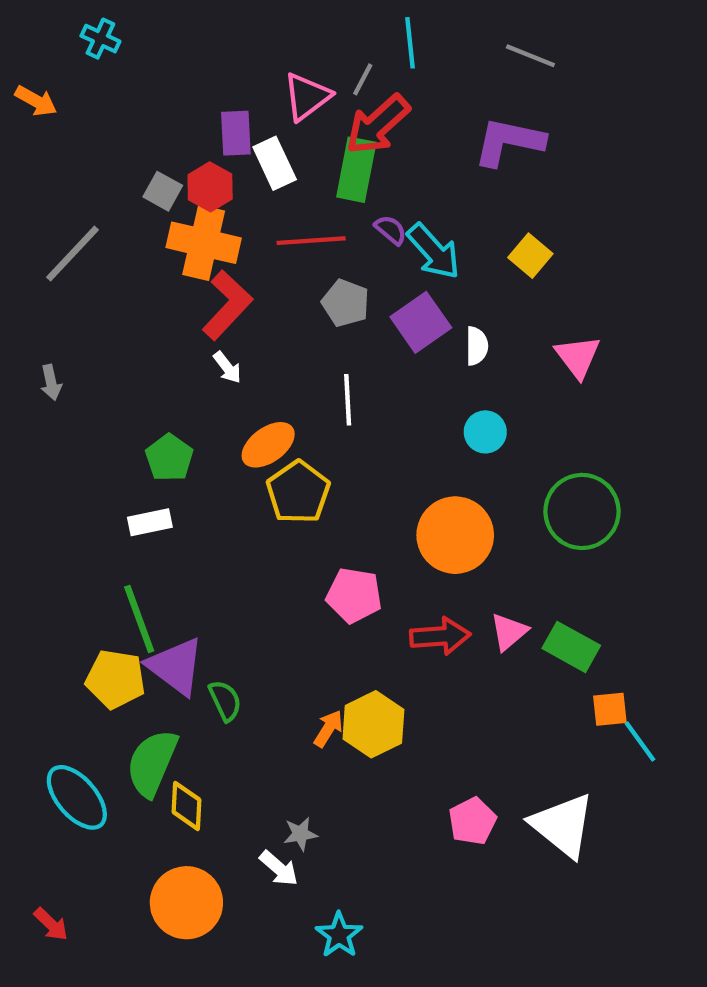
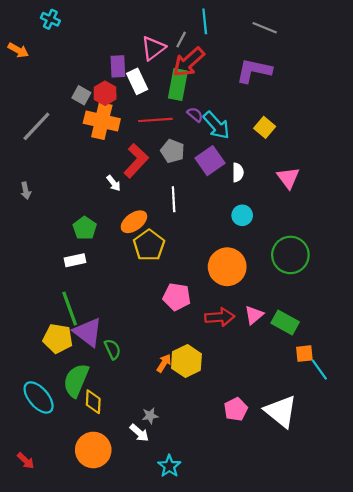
red L-shape: (227, 305) -> (136, 161), moved

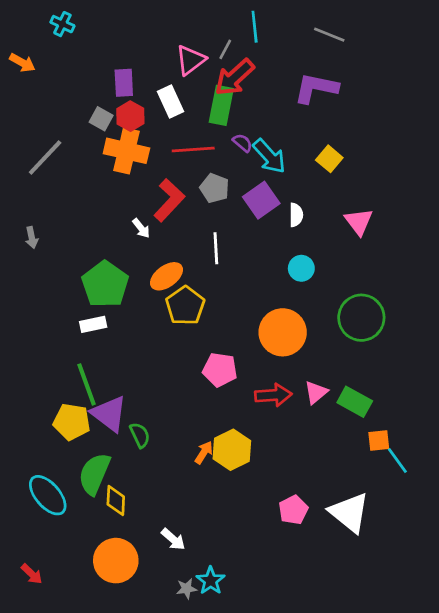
purple rectangle: (118, 66) -> (124, 83), moved
green pentagon: (85, 228) -> (105, 284), size x1.6
gray star: (150, 416) -> (187, 589), moved

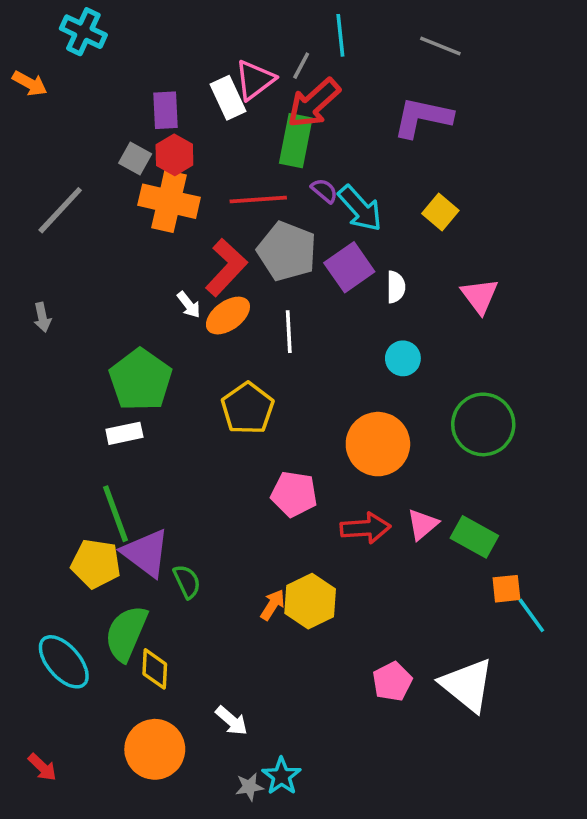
cyan cross: (62, 24) -> (83, 32), size x1.4
white rectangle: (171, 101) -> (228, 98), moved
gray pentagon: (215, 188) -> (287, 251), size x1.5
orange ellipse: (166, 276) -> (228, 316), moved

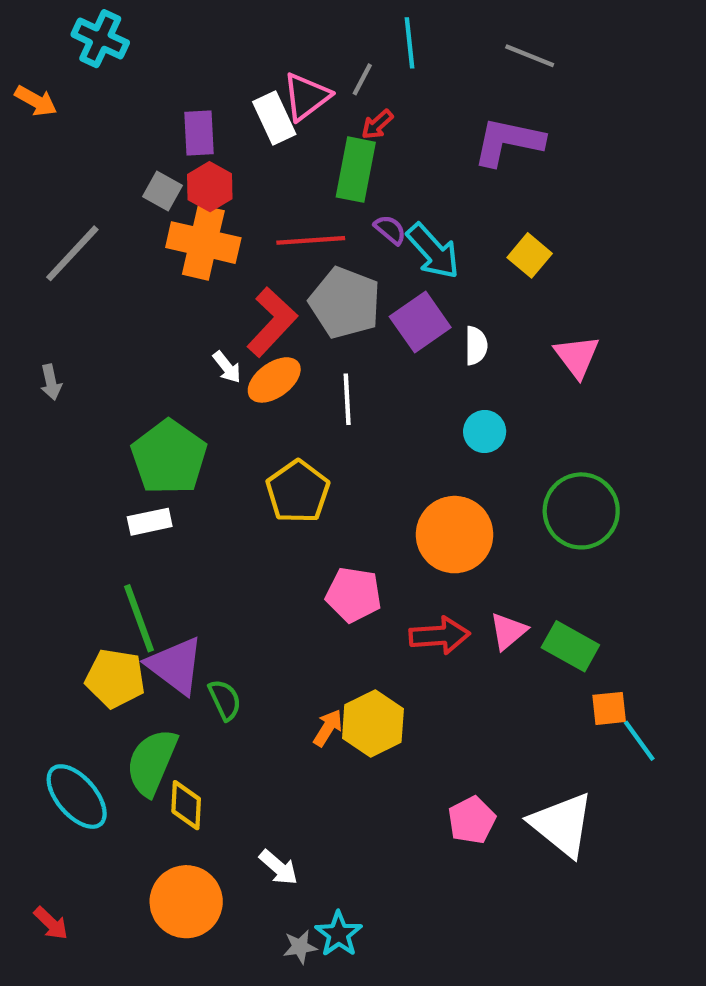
red arrow: (314, 103) -> (377, 124), size x0.5

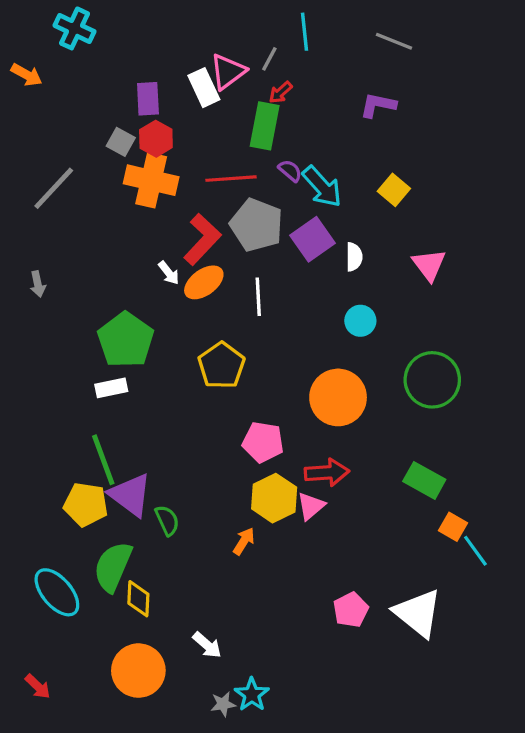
purple L-shape: (508, 142) -> (378, 105), size x0.7
pink triangle: (508, 631) -> (311, 506), moved
orange square: (609, 708) -> (453, 527), turned 36
yellow hexagon: (373, 724) -> (274, 498), moved

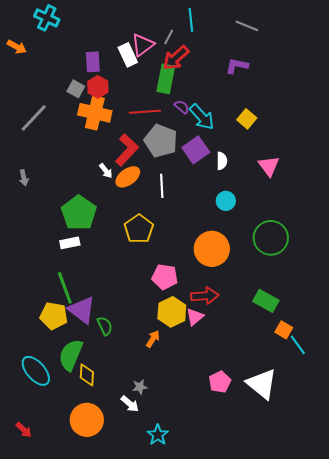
red arrow: (281, 92) -> (176, 58), size x1.8
gray star: (223, 704) -> (140, 387), moved

